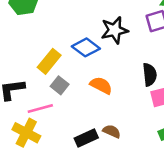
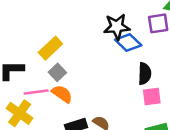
blue diamond: (86, 47) -> (128, 42), moved
orange semicircle: (101, 85) -> (62, 94), moved

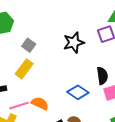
blue diamond: (128, 42) -> (78, 92), moved
gray square: (57, 72) -> (29, 45), moved

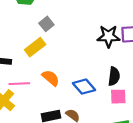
black star: (74, 43) -> (109, 36), moved
orange semicircle: (40, 103) -> (51, 78), moved

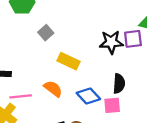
yellow rectangle: (35, 47) -> (69, 61), moved, turned 66
pink square: (118, 97) -> (112, 105), moved

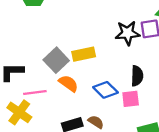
gray square: (46, 33) -> (56, 60), moved, size x1.5
yellow rectangle: (69, 61) -> (84, 54), turned -35

